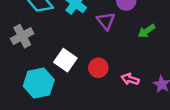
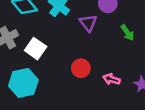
green arrow: (147, 31) -> (127, 33), turned -91
white square: (65, 60) -> (36, 49), moved

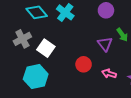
purple triangle: (88, 23) -> (105, 44), moved

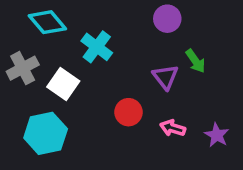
cyan cross: (65, 12) -> (97, 47), moved

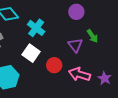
white square: (63, 84) -> (31, 53), moved
pink arrow: (173, 128) -> (79, 74), size x1.5

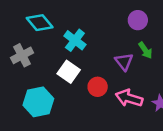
purple circle: (76, 12) -> (138, 20), moved

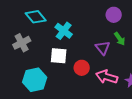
white square: (69, 72) -> (59, 56), turned -30

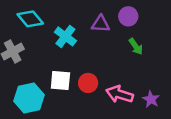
purple triangle: (103, 48) -> (101, 24), moved, turned -49
white square: (59, 56) -> (60, 80), moved

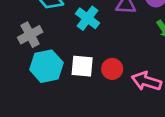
cyan hexagon: (29, 98) -> (46, 66), moved

